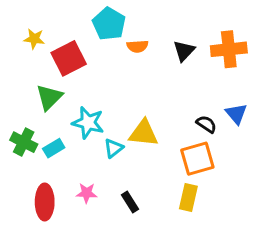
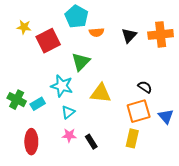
green triangle: (49, 97) -> (81, 62), moved
blue triangle: (236, 114) -> (166, 116), moved
cyan triangle: (114, 148) -> (68, 112), moved
pink star: (87, 193) -> (69, 135), moved

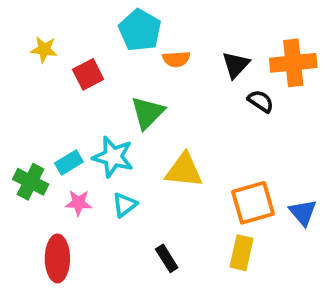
red square: (48, 41) -> (88, 74), size x0.7
black semicircle: (145, 87) -> (261, 101), moved
cyan rectangle: (38, 104) -> (69, 163), moved
pink star: (69, 135) -> (78, 203), moved

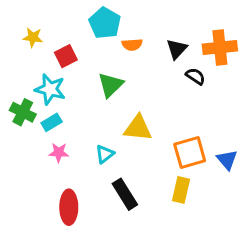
cyan star: (113, 157) -> (50, 89), moved
green cross: (31, 182) -> (23, 112), moved
cyan triangle: (125, 205) -> (105, 154), moved
red ellipse: (57, 258) -> (69, 207), moved
black rectangle: (167, 258) -> (125, 194), size x1.5

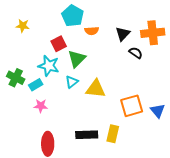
red square: (66, 56) -> (59, 44), moved
cyan star: (50, 89) -> (49, 66), moved
cyan triangle: (105, 154) -> (72, 82), moved
yellow rectangle: (181, 190) -> (113, 134), moved
black rectangle: (125, 194) -> (87, 135), turned -60

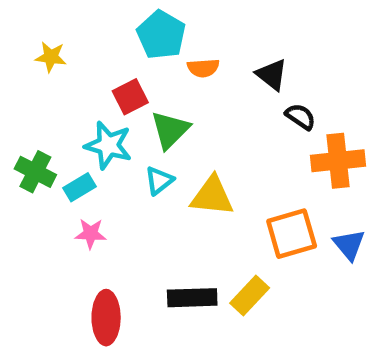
orange cross: (153, 33) -> (338, 161), moved
black triangle: (123, 34) -> (272, 75), turned -35
yellow rectangle: (113, 134) -> (250, 295), turned 30

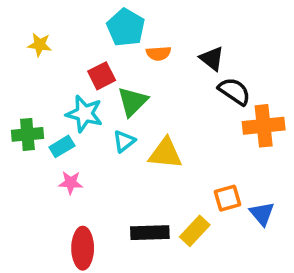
black semicircle: (300, 117) -> (234, 91), size x1.4
green cross: (35, 172) -> (27, 134), turned -32
orange square: (292, 234) -> (227, 198), moved, size x0.7
blue triangle: (349, 245) -> (262, 214), moved

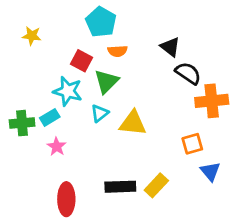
orange semicircle: (158, 53) -> (118, 51), moved
red square: (102, 76) -> (82, 61), turned -35
green cross: (27, 134) -> (22, 123), moved
pink star: (71, 183) -> (57, 147), turned 30
orange square: (227, 198) -> (192, 144), moved

